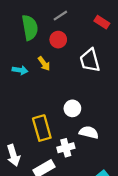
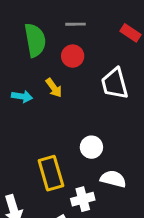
gray line: (60, 16) -> (76, 24), turned 32

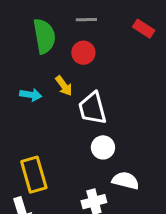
white trapezoid: (115, 83) -> (92, 108), moved
yellow rectangle: (51, 173) -> (34, 175), moved

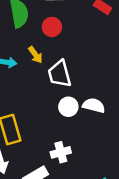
white semicircle: (126, 181) -> (94, 105), moved

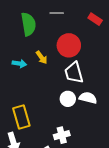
red circle: (52, 27) -> (69, 45), moved, size x1.5
white trapezoid: (60, 74) -> (74, 73), moved

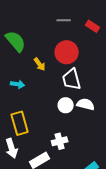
gray line: (57, 13) -> (64, 20), moved
green semicircle: (28, 24) -> (16, 41), moved, turned -30
cyan arrow: (19, 64) -> (18, 84), moved

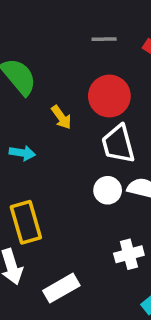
white cross: (60, 141) -> (129, 254), moved

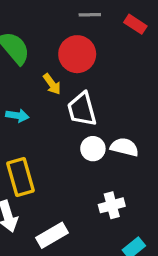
red circle: (109, 96) -> (77, 54), moved
white trapezoid: (118, 144) -> (82, 109), moved

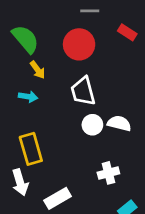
red rectangle: (135, 24) -> (127, 32), moved
yellow arrow: (52, 84) -> (38, 70), moved

